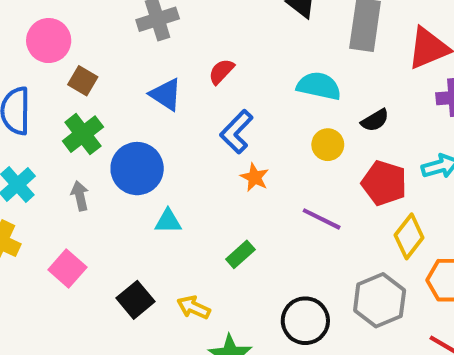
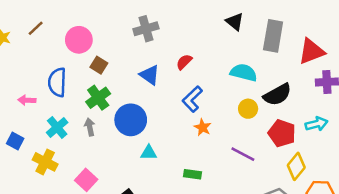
black semicircle: (375, 120) -> (277, 95), size x1.6
gray arrow: (80, 196) -> (90, 127), moved
green rectangle: (240, 254) -> (193, 174), turned 48

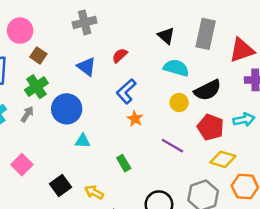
black triangle: (235, 22) -> (166, 36), moved
gray arrow: (90, 127) -> (27, 114), turned 42
yellow diamond: (296, 166) -> (223, 159), turned 65
green rectangle: (193, 174) -> (124, 163), turned 49

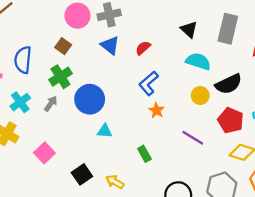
pink circle: (20, 31) -> (77, 16), moved
blue triangle: (86, 67) -> (110, 45), moved

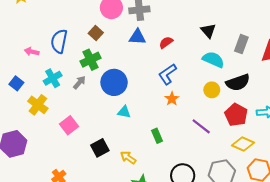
gray rectangle: (228, 29) -> (241, 44), moved, size x0.7
blue triangle: (110, 45) -> (137, 37), turned -42

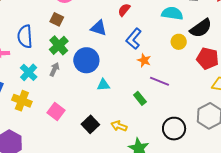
blue triangle: (137, 37) -> (99, 28), moved, turned 30
purple line: (201, 126) -> (160, 81), moved

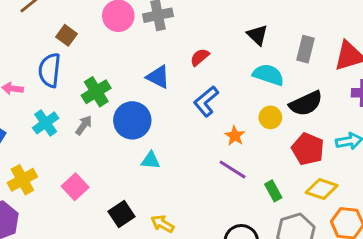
brown square: (57, 19) -> (67, 35), moved
orange star: (144, 60) -> (235, 136), moved
green rectangle: (140, 98) -> (273, 191), moved
yellow cross: (22, 101) -> (22, 180), moved, turned 30

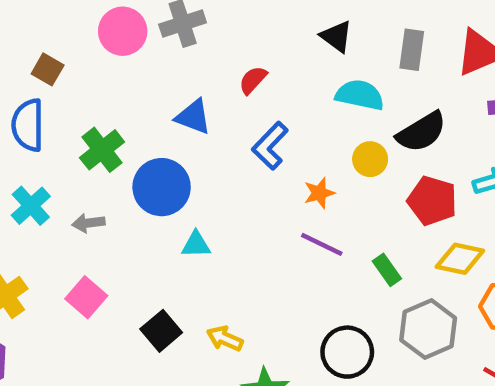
gray arrow: (84, 125) -> (88, 223), moved, turned -126
orange star: (235, 136) -> (319, 193), turned 30

